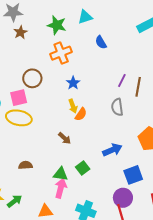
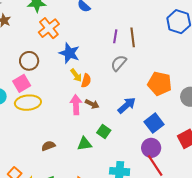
blue star: (73, 83) -> (69, 53), size x1.5
gray semicircle: (117, 107) -> (119, 63), turned 66
brown arrow: (64, 138) -> (92, 104), moved
pink arrow: (61, 188) -> (76, 105), moved

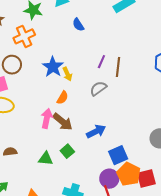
orange cross: (49, 28) -> (24, 36), moved
yellow arrow: (76, 75) -> (67, 74), moved
orange pentagon: (160, 84) -> (129, 174), moved
brown arrow: (92, 104) -> (63, 122), size x1.5

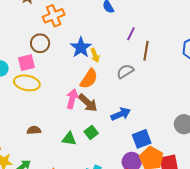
purple line: (101, 62) -> (131, 34), moved
orange semicircle: (62, 98) -> (89, 79), size x1.5

